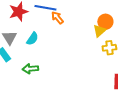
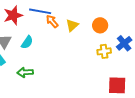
yellow triangle: (99, 31) -> (72, 25), moved

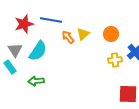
orange arrow: (52, 21) -> (68, 37), moved
cyan semicircle: (27, 42) -> (38, 51), size x1.5

